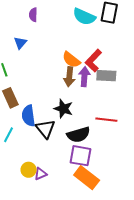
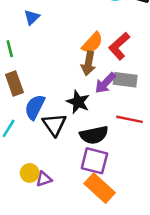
orange semicircle: (71, 60) -> (92, 43), turned -90
gray rectangle: (106, 76) -> (125, 80), moved
purple arrow: (84, 77) -> (105, 83), moved, turned -144
blue semicircle: (28, 116) -> (35, 107), turned 30

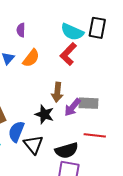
orange semicircle: (92, 43) -> (31, 58), moved
red L-shape: (119, 46) -> (68, 54), moved
black star: (78, 102) -> (44, 114), moved

